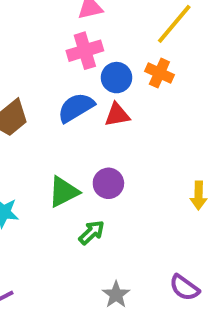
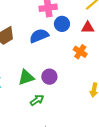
orange cross: (159, 73) -> (80, 52), moved
red triangle: (117, 115) -> (88, 28), moved

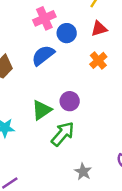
orange cross: (80, 52) -> (98, 60), turned 32
green arrow: (37, 100) -> (63, 134), size x1.5

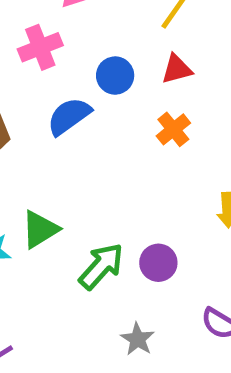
pink cross: (44, 18) -> (40, 47), moved
purple circle: (70, 101) -> (158, 263), moved
green triangle: (42, 110) -> (40, 229), moved

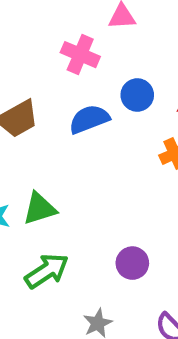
pink cross: (40, 47) -> (80, 55), turned 30
green arrow: (101, 266) -> (47, 271), moved

